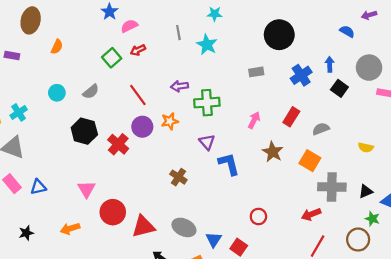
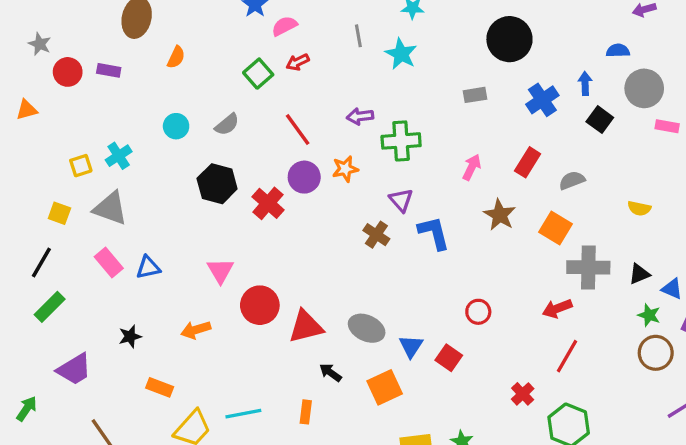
blue semicircle: (347, 31) -> (618, 51), moved, turned -32
brown cross: (178, 177) -> (376, 235), moved
brown circle: (358, 240) -> (656, 353), moved

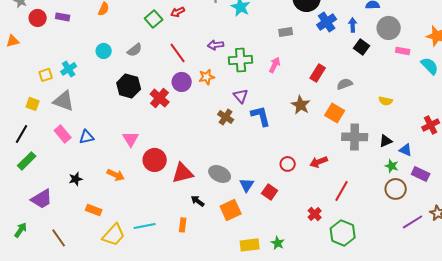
blue cross: (542, 100) -> (327, 22), moved
pink arrow: (472, 167) -> (275, 65), moved
red arrow: (557, 308) -> (319, 162), moved
orange arrow: (196, 330) -> (116, 175), turned -138
green arrow: (27, 409) -> (21, 230), moved

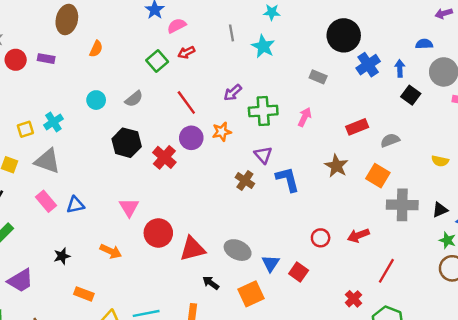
gray rectangle: (286, 32) -> (318, 77), turned 32
purple arrow: (216, 45) -> (233, 93), turned -35
red rectangle: (318, 73) -> (357, 127), turned 36

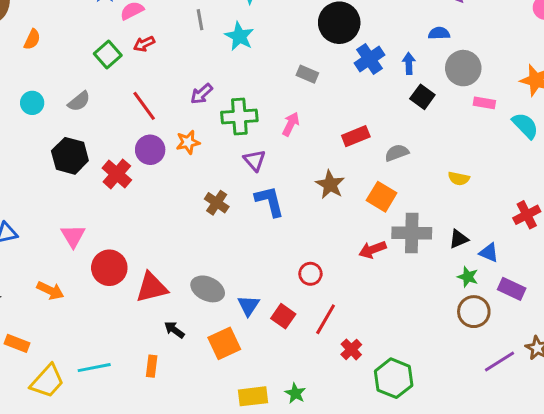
purple triangle: (263, 155) -> (254, 160), moved
red arrow: (358, 235) -> (372, 250), moved
red line: (386, 271) -> (326, 319), moved

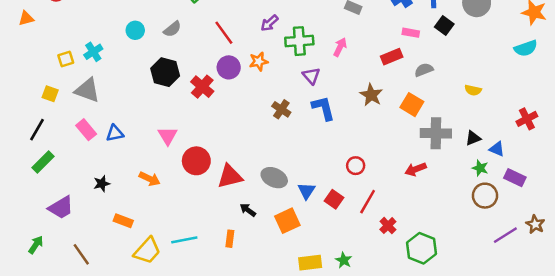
pink rectangle: (484, 103) -> (411, 33), moved
cyan semicircle: (525, 126) -> (526, 48), turned 115
red arrow: (372, 250) -> (416, 169), moved

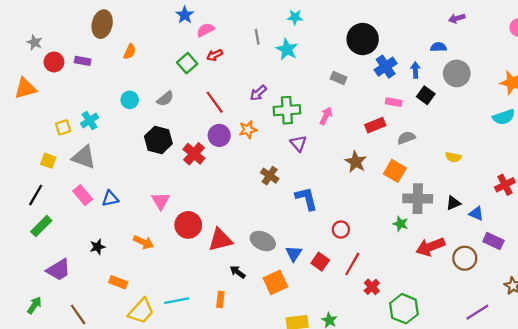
orange triangle: (26, 18) -> (25, 88), size x1.5
blue L-shape: (323, 108) -> (306, 199), moved
green star: (480, 168) -> (401, 224), moved
red arrow: (416, 169) -> (430, 247), moved, size x1.4
purple line: (505, 235) -> (477, 312), moved

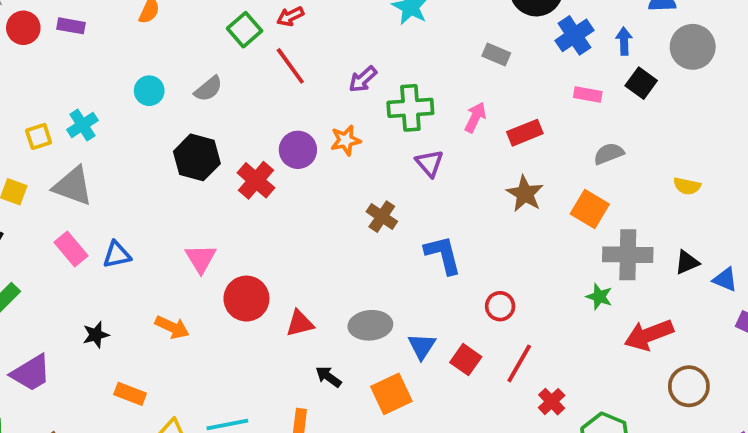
red line: (215, 102) -> (290, 66), moved
red rectangle: (375, 125) -> (525, 133), moved
red triangle: (220, 240) -> (300, 323), size x0.7
gray ellipse: (263, 241) -> (370, 325), turned -30
brown circle: (465, 258) -> (689, 386), moved

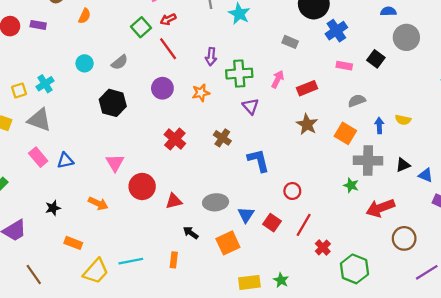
blue arrow: (624, 41) -> (379, 125), moved
purple arrow: (363, 79) -> (211, 57), turned -42
purple circle: (298, 150) -> (162, 88), moved
red cross: (256, 180) -> (175, 139), moved

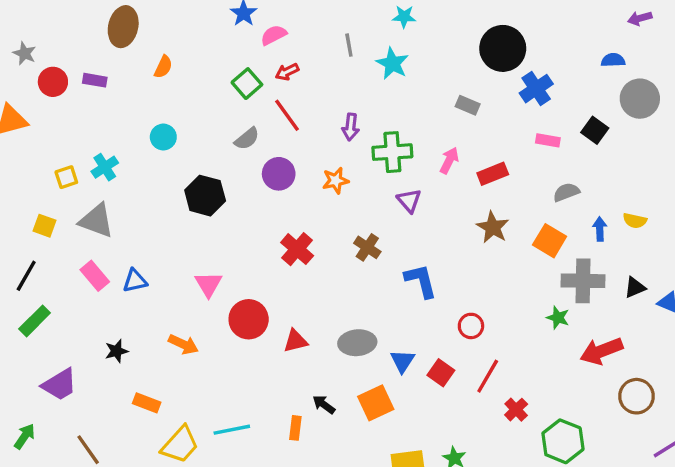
gray semicircle: (120, 62) -> (247, 139), moved
black arrow: (191, 233) -> (324, 405), moved

